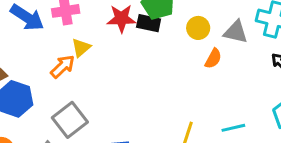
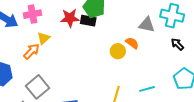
yellow circle: (198, 28) -> (118, 51), moved
orange semicircle: (213, 59) -> (132, 43), turned -80

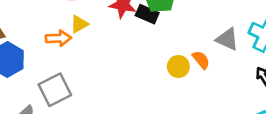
orange arrow: (32, 51) -> (58, 38), turned 30

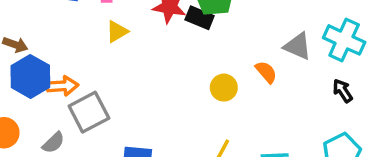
orange arrow: (58, 38) -> (63, 86), moved
yellow circle: (178, 67) -> (224, 88), moved

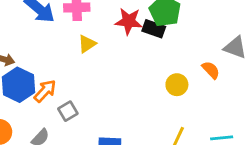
orange arrow: (63, 86) -> (45, 91), turned -40
gray square: (89, 112) -> (68, 111), size x0.6

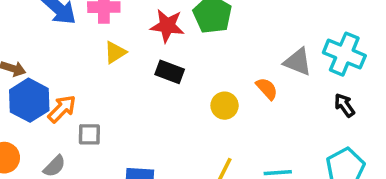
black rectangle: (154, 29) -> (170, 72), moved
gray square: (68, 111) -> (89, 134), turned 30

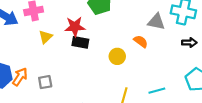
red star: (167, 26) -> (75, 27), moved
black arrow: (344, 105) -> (189, 43), turned 136
gray square: (89, 134) -> (45, 82), moved

